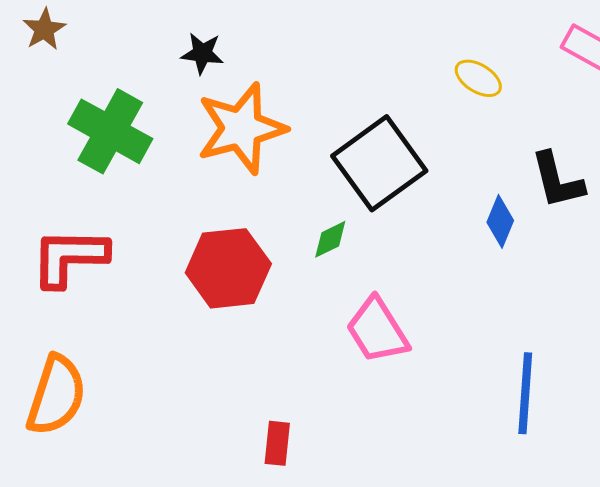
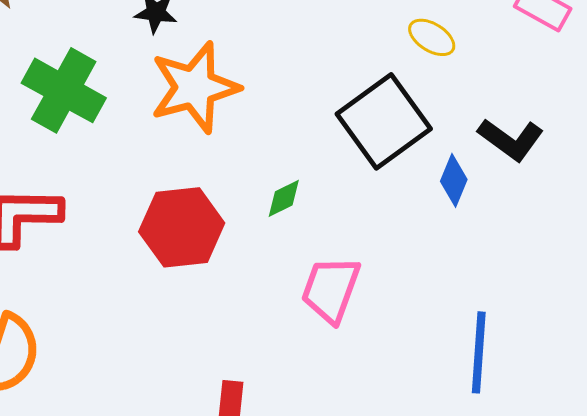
black square: (379, 163) -> (384, 121), moved
black L-shape: (557, 180) -> (511, 139), turned -40
pink trapezoid: (377, 330) -> (331, 289), turned 52

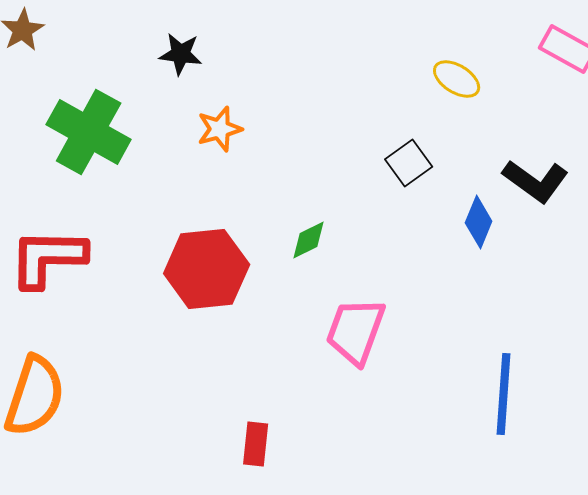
orange star: (195, 87) -> (220, 129), size x0.5
black square: (384, 121) -> (409, 163), size x0.5

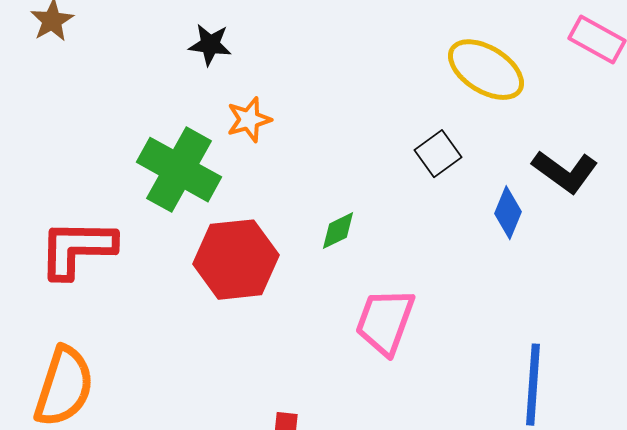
yellow ellipse: (457, 79) -> (486, 70), size x1.6
green cross: (89, 132) -> (179, 170), moved

